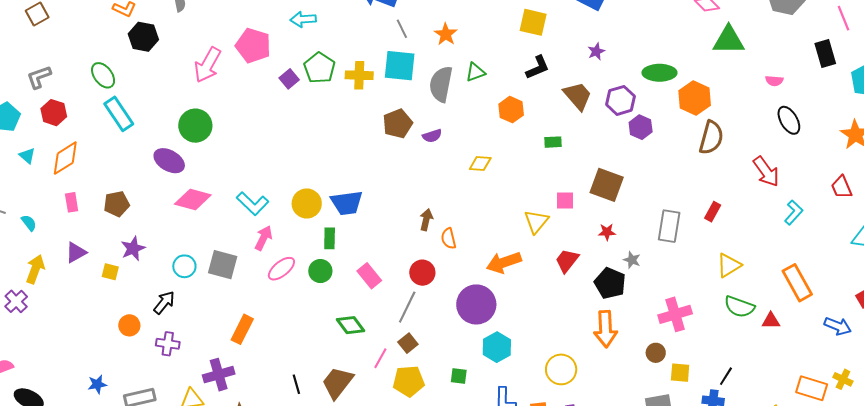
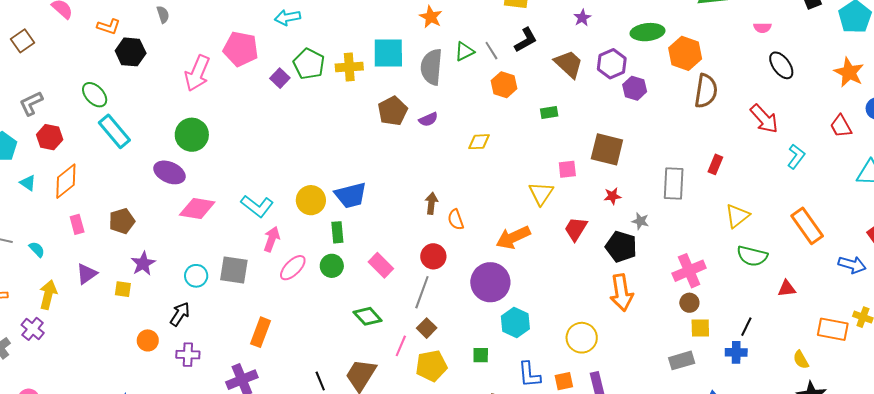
gray line: (402, 29) -> (491, 51), moved
red triangle: (771, 321) -> (787, 289), moved
brown circle: (656, 353) -> (689, 303), moved

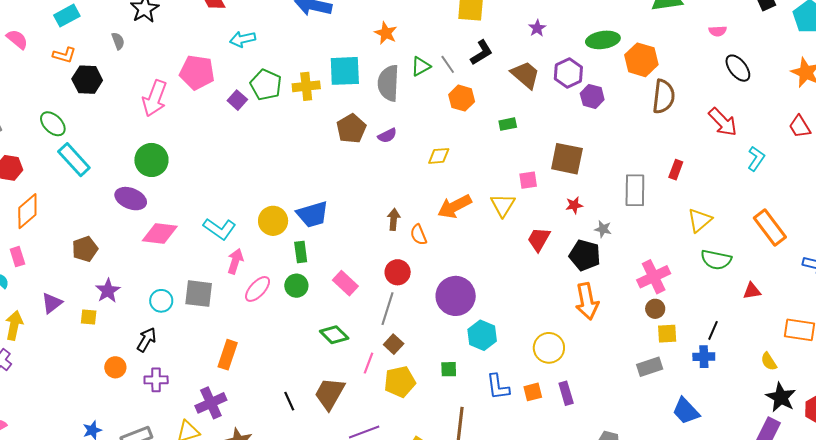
pink rectangle: (77, 224) -> (17, 257), moved
orange arrow: (513, 237) -> (455, 207), moved

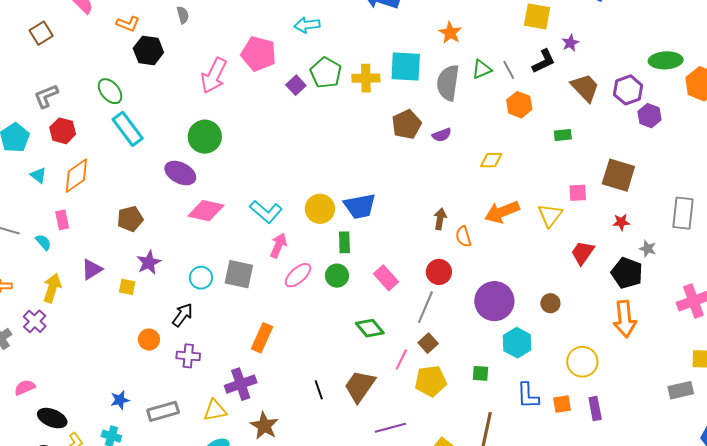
purple star: (537, 28) -> (570, 43), moved
brown circle: (655, 309) -> (550, 303), moved

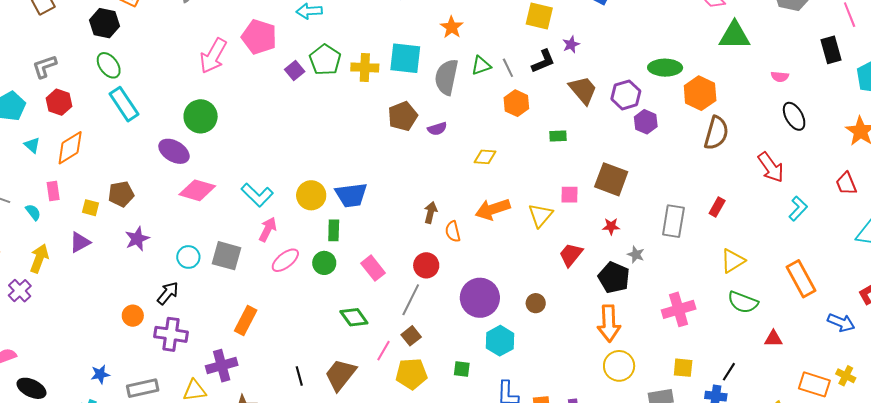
black hexagon: (148, 50) -> (104, 23), moved
yellow square: (127, 287) -> (90, 208), moved
purple cross: (188, 356) -> (171, 334), size x1.4
yellow circle: (582, 362) -> (619, 366), moved

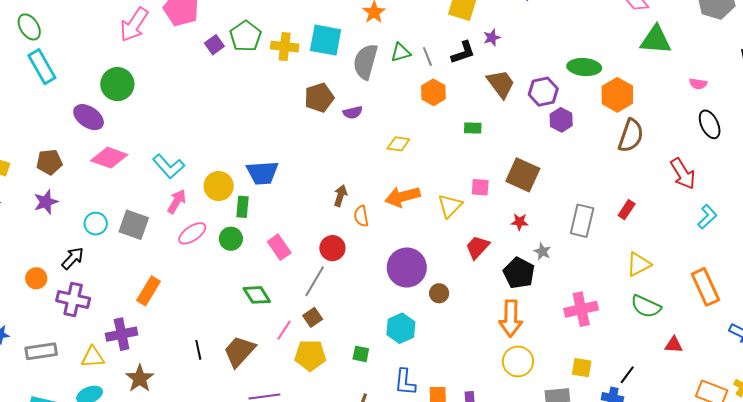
brown pentagon: (121, 194) -> (49, 162), moved
yellow circle: (311, 195) -> (219, 186), moved
purple circle: (480, 298) -> (407, 268), moved

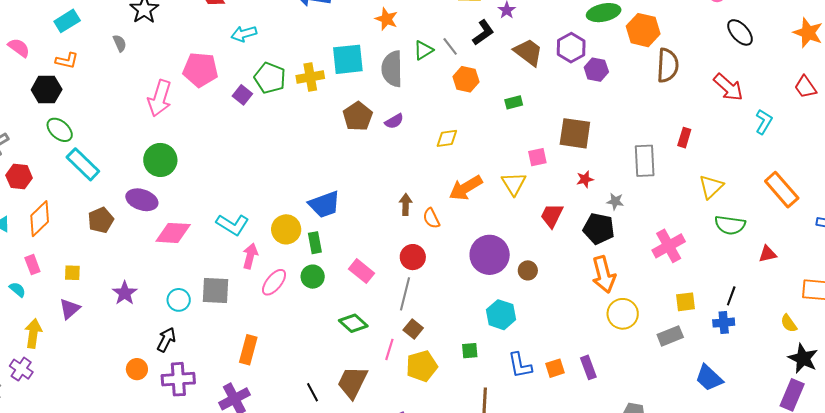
brown pentagon: (49, 162) -> (101, 220), moved

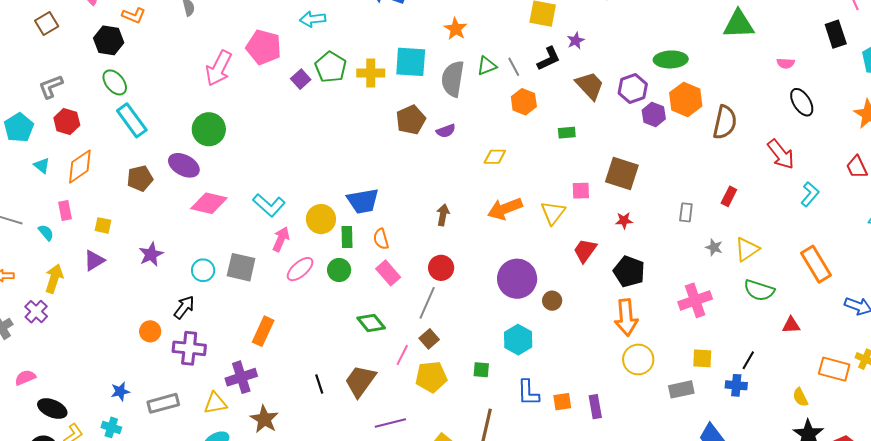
orange hexagon: (643, 30) -> (686, 99), moved
gray rectangle: (645, 161) -> (686, 212), size x0.6
gray star: (615, 201) -> (714, 247), moved
orange semicircle: (431, 218) -> (381, 239), moved

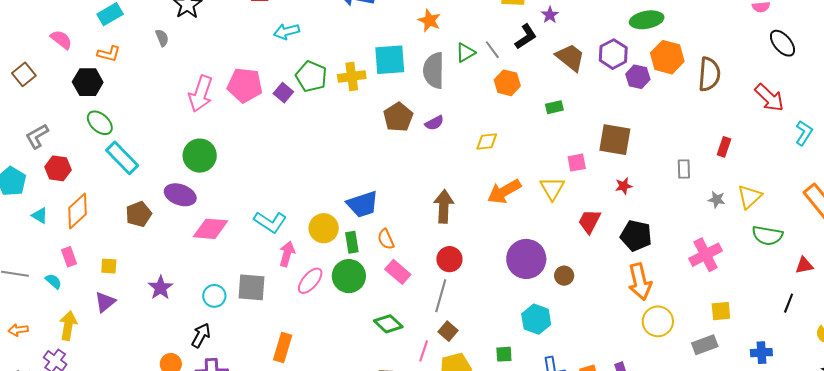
pink pentagon: (264, 47) -> (245, 85), moved
brown arrow: (443, 215) -> (444, 206), size x1.5
green circle: (339, 270) -> (349, 276), size x1.4
black line: (748, 360) -> (789, 303), moved
blue cross: (736, 385) -> (761, 353), moved

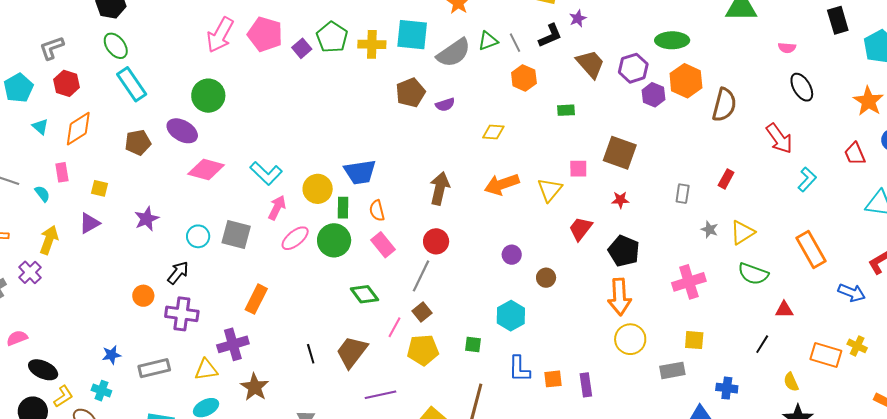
gray semicircle: (434, 70) -> (454, 53), turned -135
purple circle: (526, 259) -> (512, 255), size x0.5

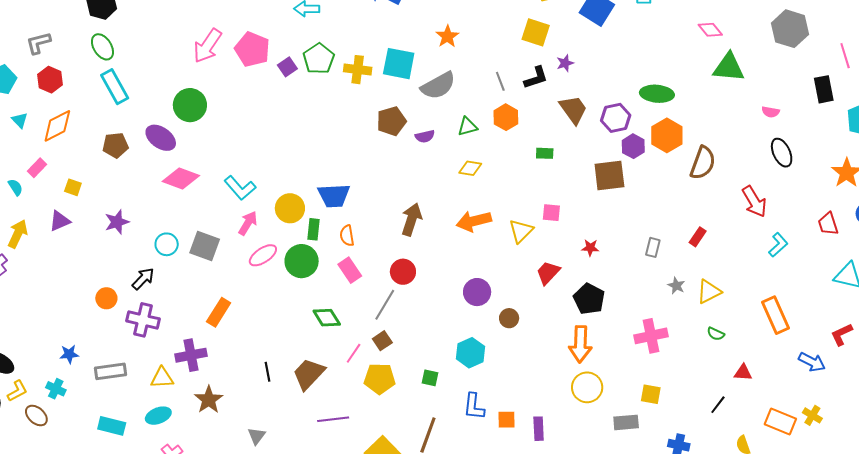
green triangle: (488, 41) -> (467, 127), moved
brown square: (620, 153) -> (609, 175), moved, turned -32
pink rectangle: (62, 172) -> (37, 168), turned 48
purple circle: (512, 255) -> (477, 292), size x1.4
green semicircle: (753, 274) -> (716, 334), size x0.6

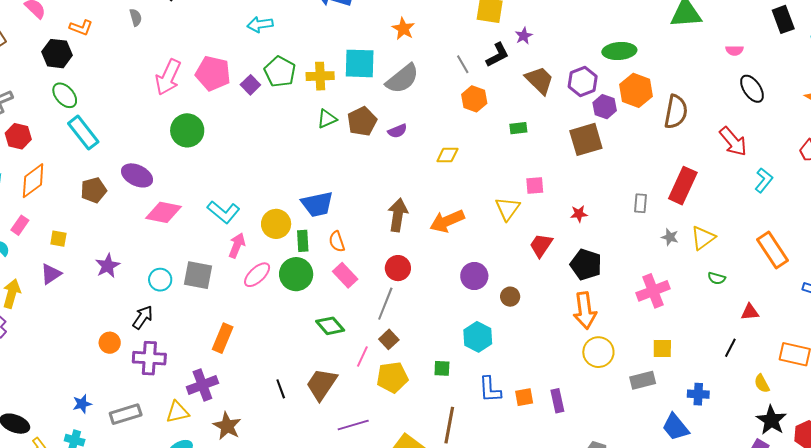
green circle: (190, 105) -> (187, 130), moved
green triangle: (467, 127) -> (327, 119), moved
orange arrow: (474, 221) -> (447, 221), moved
red rectangle: (698, 237) -> (683, 186), size x1.8

